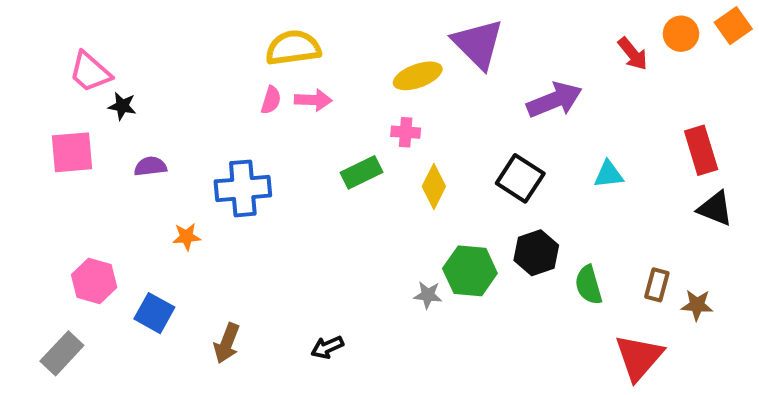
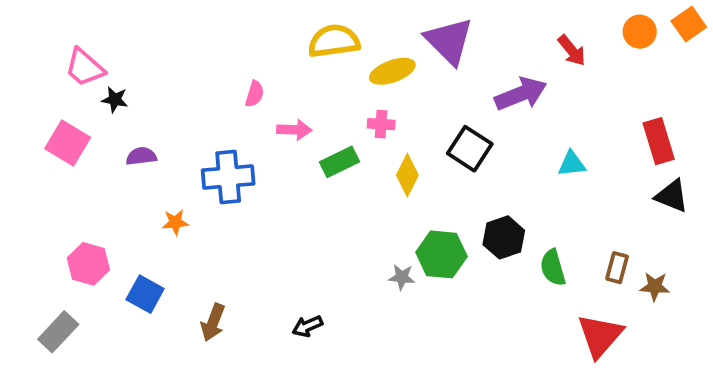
yellow semicircle: (293, 48) -> (334, 41), moved
red arrow: (633, 54) -> (572, 51), moved
pink arrow: (313, 100) -> (294, 130), moved
pink square: (72, 152) -> (68, 143), turned 36
black square: (520, 178) -> (470, 149), moved

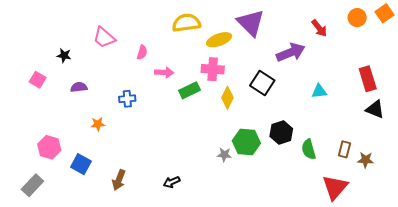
pink trapezoid: (85, 67) -> (104, 38), moved
pink cross: (381, 124) -> (213, 69), size x1.5
pink square: (68, 143) -> (38, 80), size x0.7
blue cross: (228, 177) -> (127, 99), size x0.6

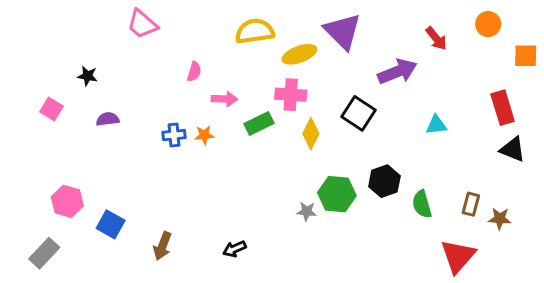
orange square: (385, 13) -> (526, 56), moved, turned 36
pink trapezoid: (104, 38) -> (142, 24), moved
orange star: (98, 124) -> (204, 135), moved

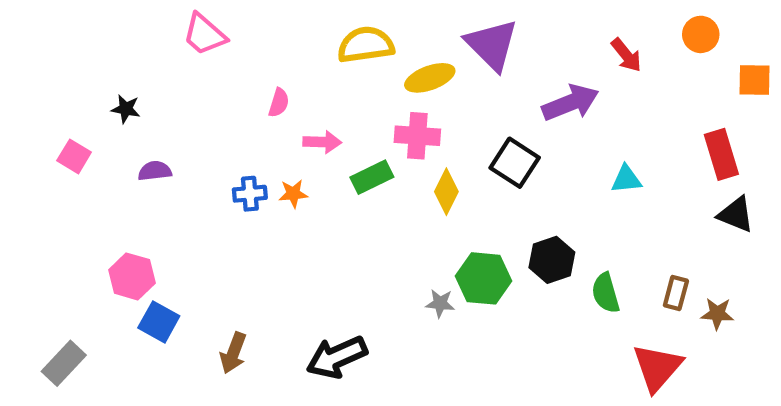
pink hexagon: (67, 201) -> (132, 276), moved
black arrow: (235, 249) -> (337, 357), size x1.8

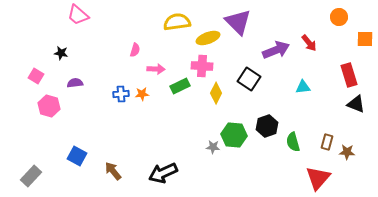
pink trapezoid: (204, 34) -> (78, 15), moved
red arrow: (626, 55) -> (309, 43), moved
pink hexagon: (132, 276) -> (49, 106), moved
brown arrow: (233, 353) -> (113, 171), turned 120

